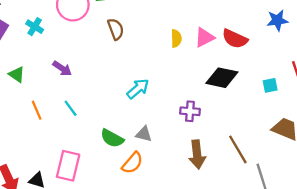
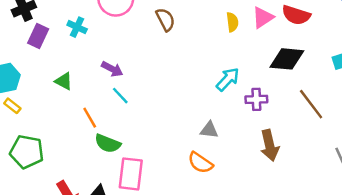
cyan arrow: (138, 89) -> (228, 79), moved
cyan line: (71, 108) -> (120, 96), moved
green semicircle: (112, 138) -> (108, 143), moved
brown line: (238, 149) -> (311, 104), moved
orange semicircle: (132, 163) -> (200, 163), turned 90

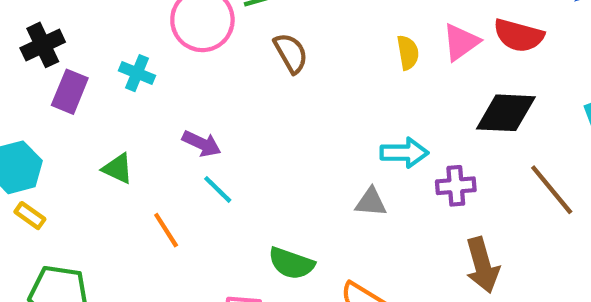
cyan arrow: (228, 79) -> (404, 153), turned 50
gray triangle: (209, 130) -> (371, 202), moved
green semicircle: (108, 143) -> (291, 263), moved

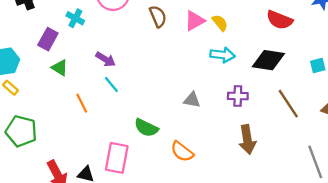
pink triangle: (461, 42) -> (195, 21), moved
yellow semicircle: (408, 53) -> (220, 23), turned -36
purple rectangle: (70, 92) -> (48, 39), moved
cyan arrow: (404, 153) -> (222, 55), moved

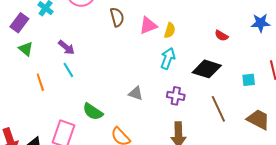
red semicircle: (280, 20) -> (221, 36), size x0.6
yellow semicircle: (220, 23) -> (170, 30), turned 49
cyan arrow: (222, 55) -> (168, 58), turned -85

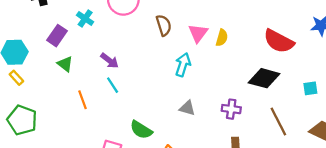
pink triangle: (148, 25) -> (198, 33), turned -30
red semicircle: (221, 36) -> (279, 41), size x2.0
cyan arrow: (168, 58) -> (183, 65), moved

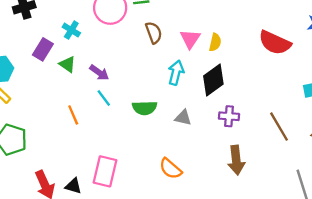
green triangle: (65, 64) -> (67, 64), moved
black diamond: (264, 78) -> (213, 80), moved, turned -48
green semicircle: (141, 130) -> (145, 108), moved, turned -30

